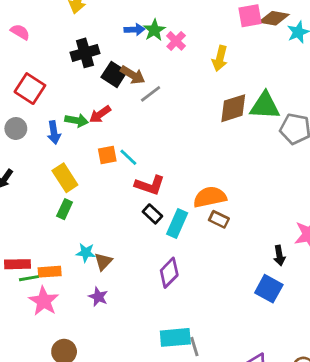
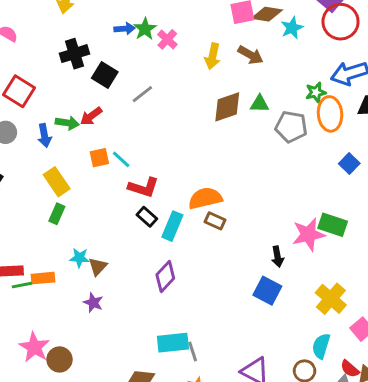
brown arrow: (133, 75) -> (250, 55), moved
green triangle: (265, 106) -> (260, 104), size x0.6
pink star: (44, 301) -> (34, 347), moved

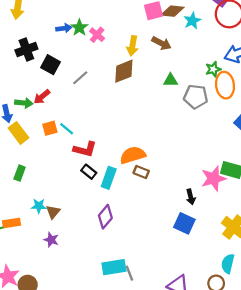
brown diamond: (227, 107) -> (124, 71), moved
yellow rectangle: (57, 182) -> (18, 133), moved

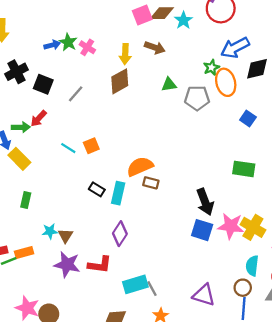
orange square: (50, 128) -> (91, 146), moved
red L-shape: (85, 149) -> (100, 265), moved
pink star: (213, 178) -> (231, 226), moved, turned 30
black arrow: (191, 197) -> (205, 202), size x1.6
purple star: (51, 240) -> (67, 264), size x1.6

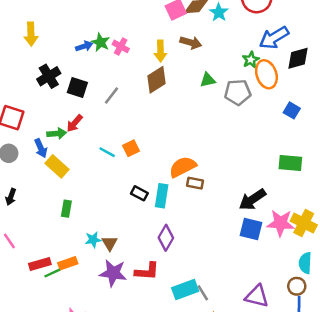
black arrow: (205, 202) -> (252, 200), turned 80

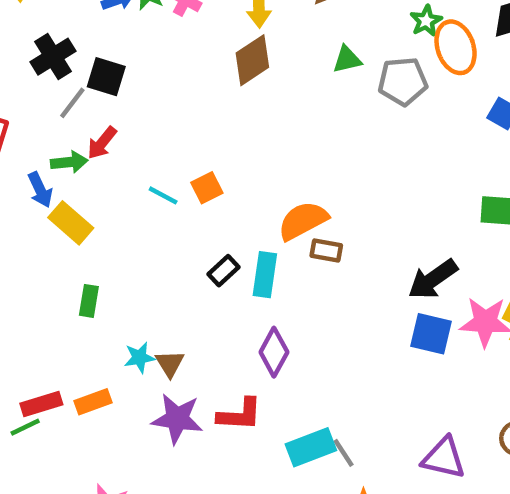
gray line: (111, 95) -> (72, 103), moved
black rectangle: (139, 193) -> (224, 271), turned -70
green line: (52, 273) -> (25, 427), moved

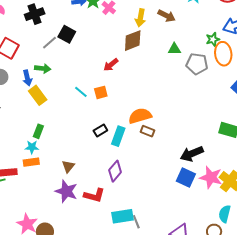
black cross: (53, 57) -> (35, 14), moved
red arrow: (102, 143) -> (111, 65), moved
cyan star: (139, 358) -> (32, 147), moved
orange rectangle: (93, 402) -> (31, 162), moved

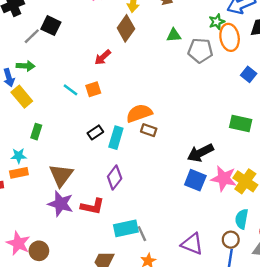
brown diamond: (133, 41) -> (126, 28), turned -30
green rectangle: (38, 131) -> (36, 132), moved
brown triangle: (68, 166) -> (61, 175), size x1.6

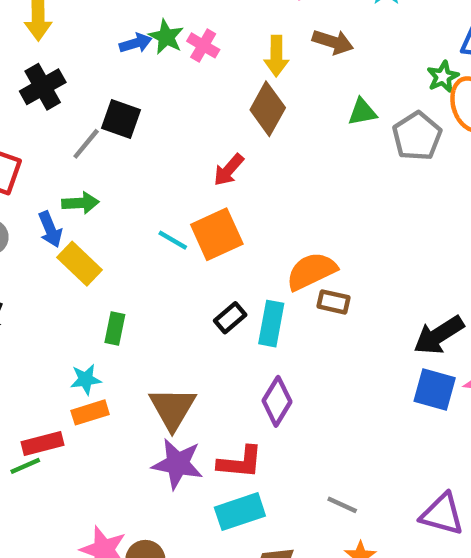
gray pentagon: (200, 51) -> (417, 136), turned -30
orange square: (93, 89) -> (217, 234), size x1.6
cyan rectangle: (126, 228) -> (240, 512), moved
gray line: (142, 234) -> (342, 505), turned -35

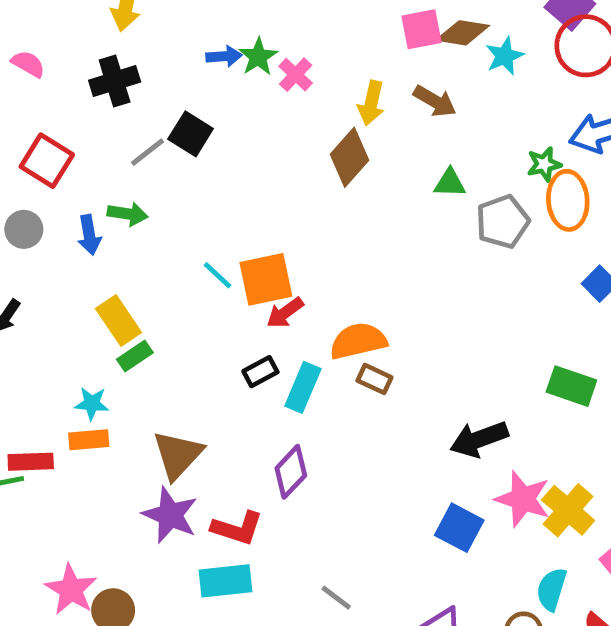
red arrow: (229, 170) -> (285, 313), moved
yellow rectangle: (79, 264) -> (118, 320), moved
green rectangle: (115, 328) -> (135, 356), turned 32
blue square: (435, 390) -> (459, 528), moved

